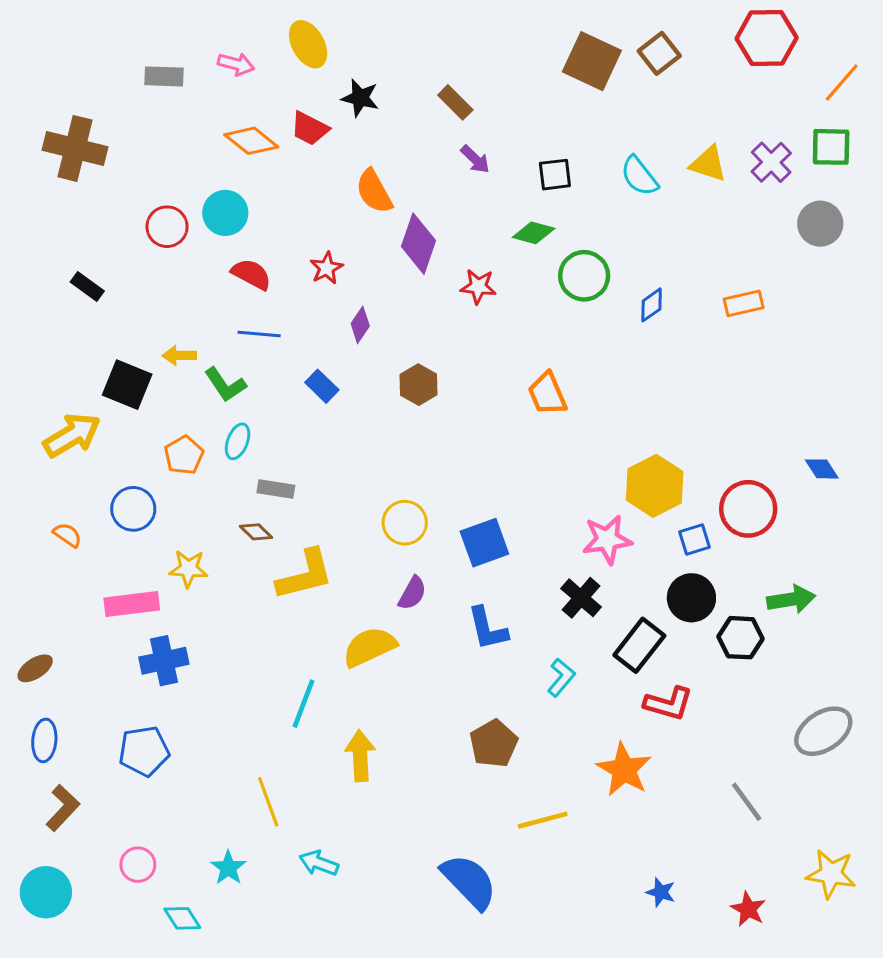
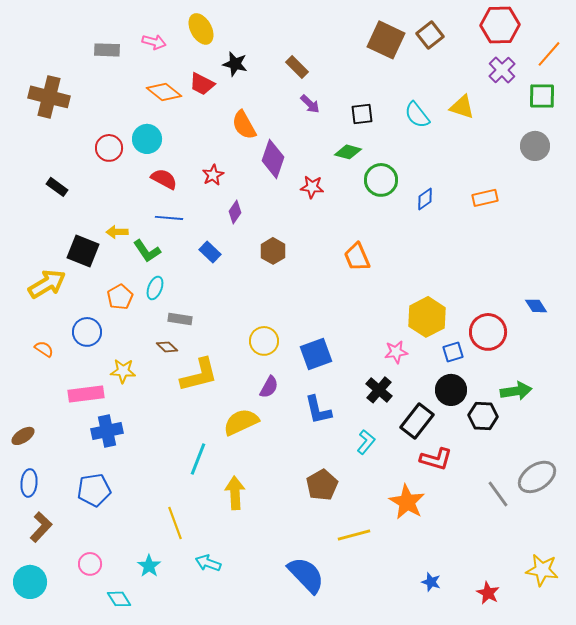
purple cross: (771, 162) -> (502, 70), moved
pink star: (607, 540) -> (396, 352), size x0.7
gray line: (747, 802) -> (498, 494), moved

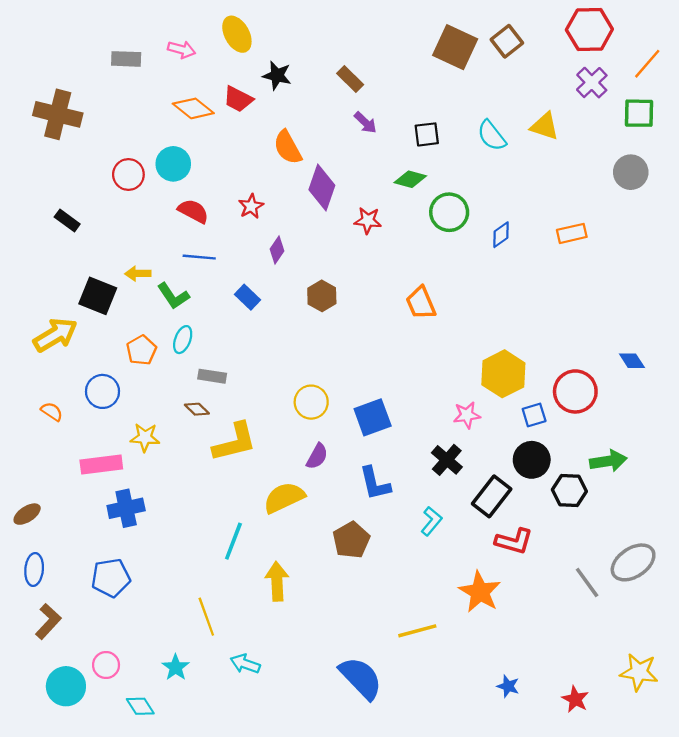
brown pentagon: (322, 485) -> (351, 540), moved
cyan circle: (30, 582) -> (66, 686), moved

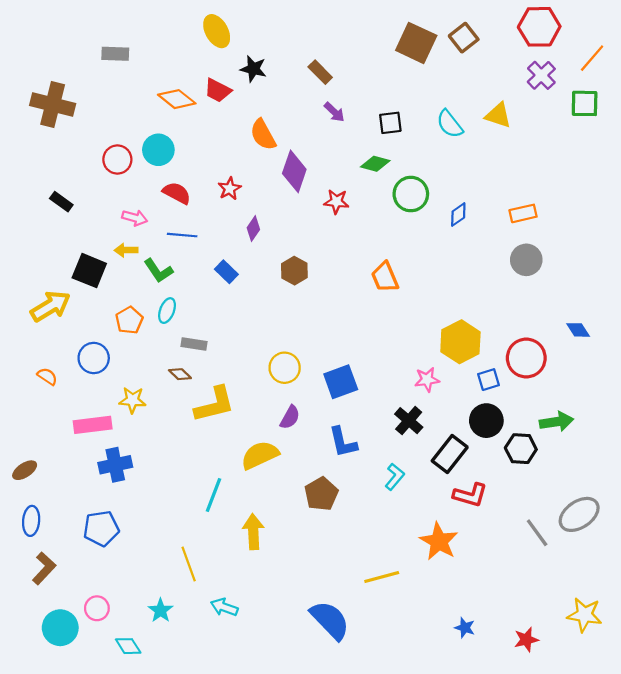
pink arrow: (182, 50) -> (135, 218), moved
gray circle: (631, 172) -> (526, 260), moved
red star: (575, 699) -> (526, 640), turned 30

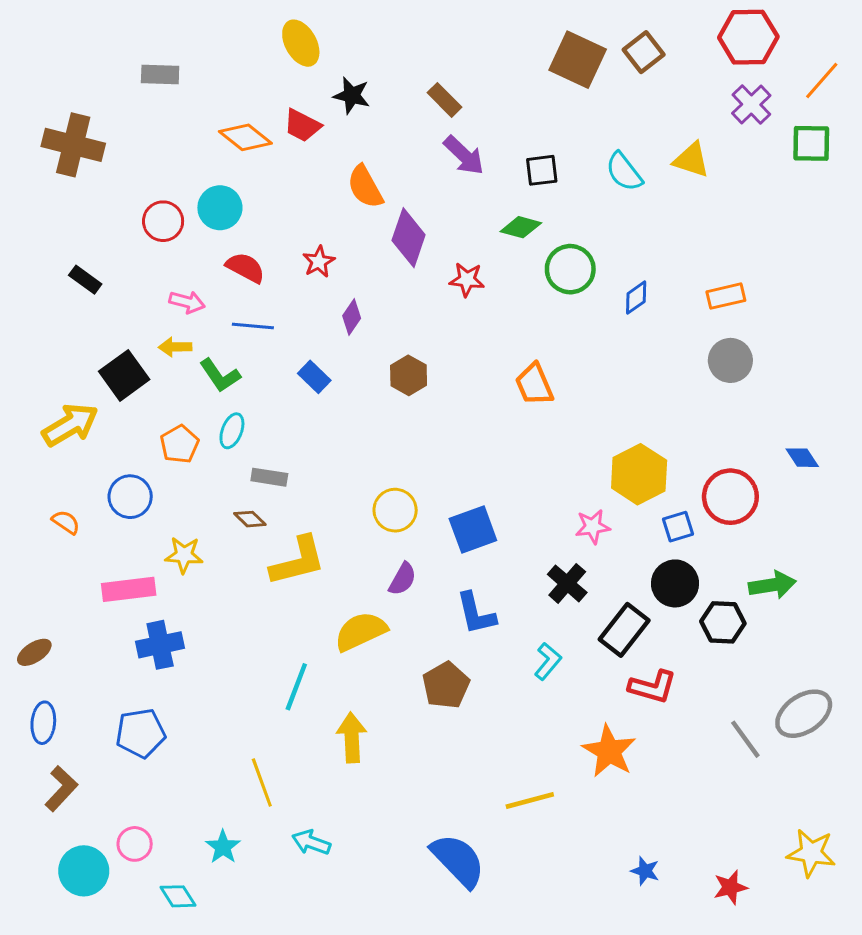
purple arrow: (334, 112) -> (464, 155), size x1.4
black square: (89, 271) -> (124, 375), turned 32

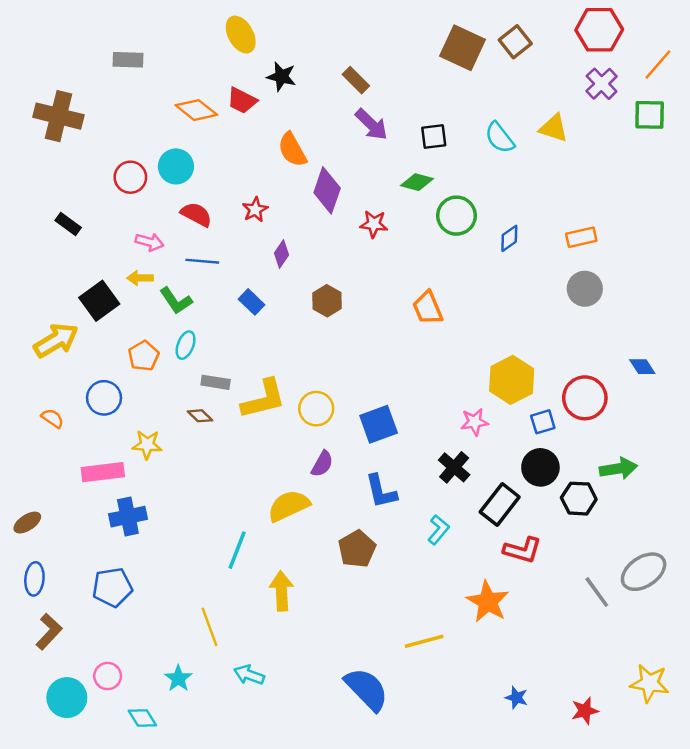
yellow L-shape: (298, 561) -> (263, 399), moved

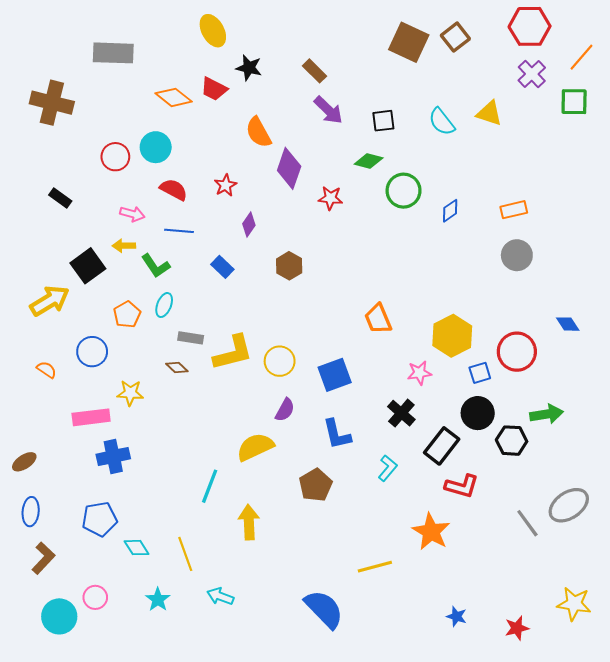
gray rectangle: (128, 60) -> (113, 53), size x1.5
orange trapezoid: (428, 308) -> (378, 319), moved
cyan diamond: (142, 718) -> (137, 548), moved

